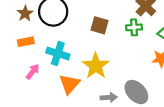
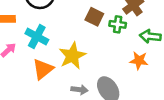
brown square: (100, 25) -> (94, 17), moved

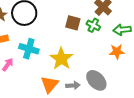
green cross: (118, 24) -> (93, 25), turned 32
orange triangle: (43, 69) -> (49, 84), moved

